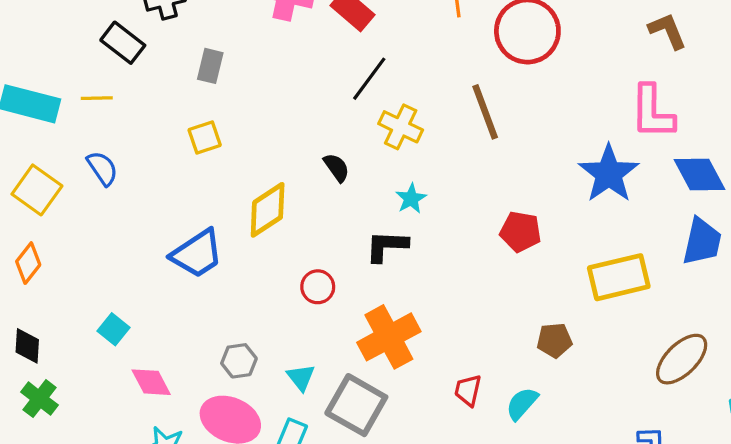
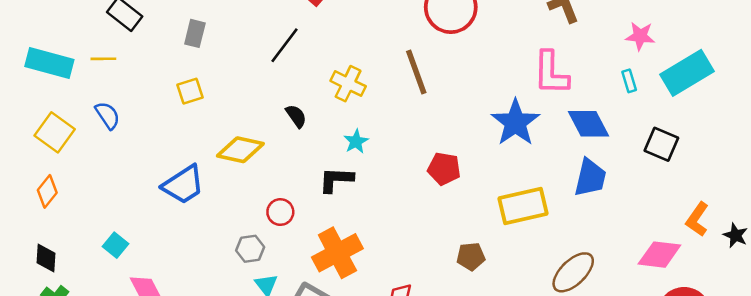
black line: (369, 79) -> (285, 45), moved
yellow diamond: (268, 210) -> (240, 150), turned 45
gray hexagon: (239, 361) -> (250, 249), moved

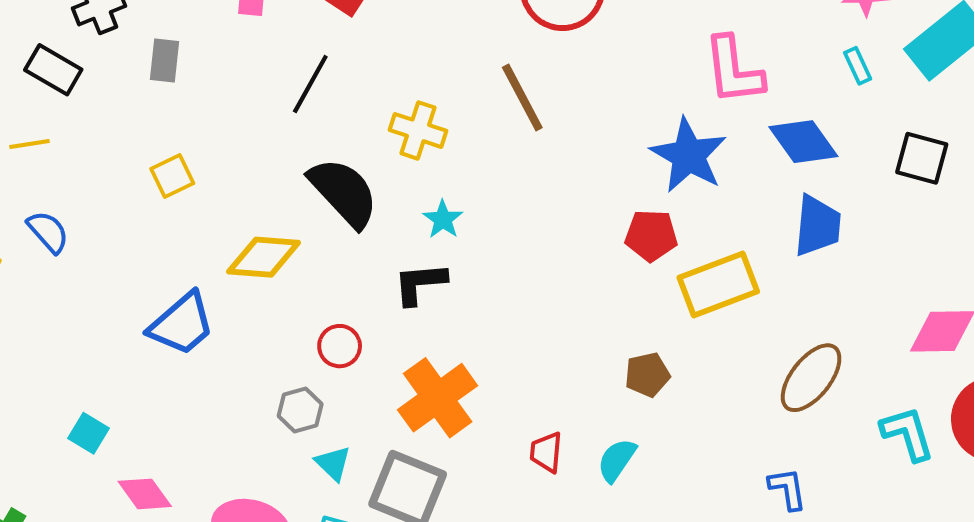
gray rectangle: (195, 33) -> (165, 61), moved
black semicircle: (296, 116) -> (344, 192), size x2.0
red pentagon: (444, 169) -> (651, 235), moved

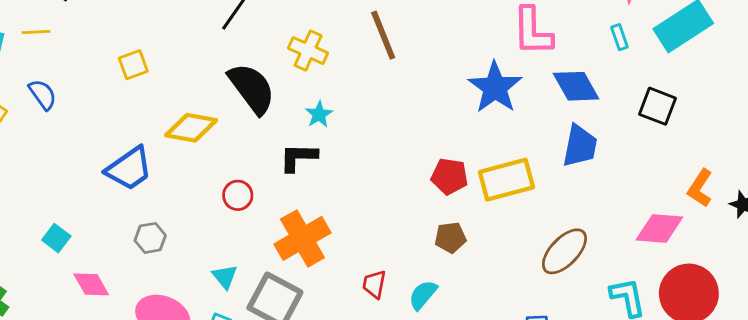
red pentagon: (651, 235) -> (449, 176), moved
gray hexagon: (300, 410) -> (150, 238), moved

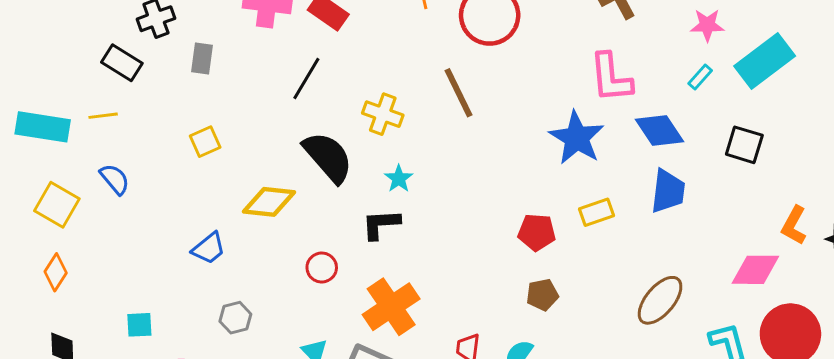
cyan rectangle: (619, 37) -> (700, 77), turned 65
blue trapezoid: (129, 169) -> (209, 248), size x0.7
yellow rectangle: (506, 180) -> (597, 212), moved, size x0.6
cyan square: (56, 238) -> (139, 325), turned -36

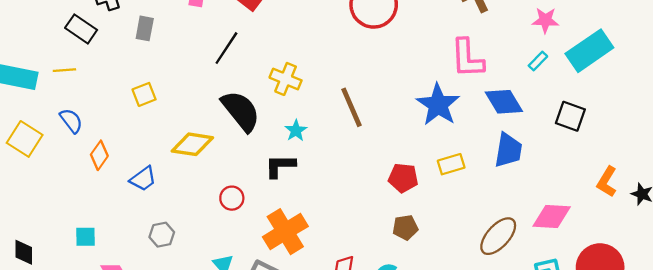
brown line: (458, 93) -> (352, 107), moved
pink diamond: (755, 270) -> (552, 216), moved
orange diamond: (56, 272) -> (99, 155), moved

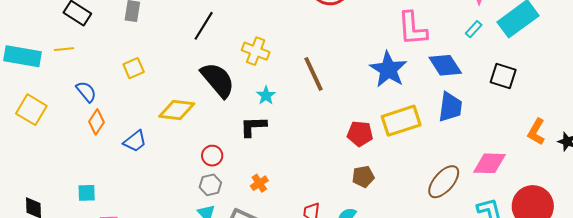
blue semicircle: (71, 121) -> (86, 92), moved
yellow rectangle: (451, 164) -> (401, 121), size x1.6
orange cross: (285, 232) -> (259, 183), size x0.5
gray hexagon: (162, 235) -> (210, 185), moved

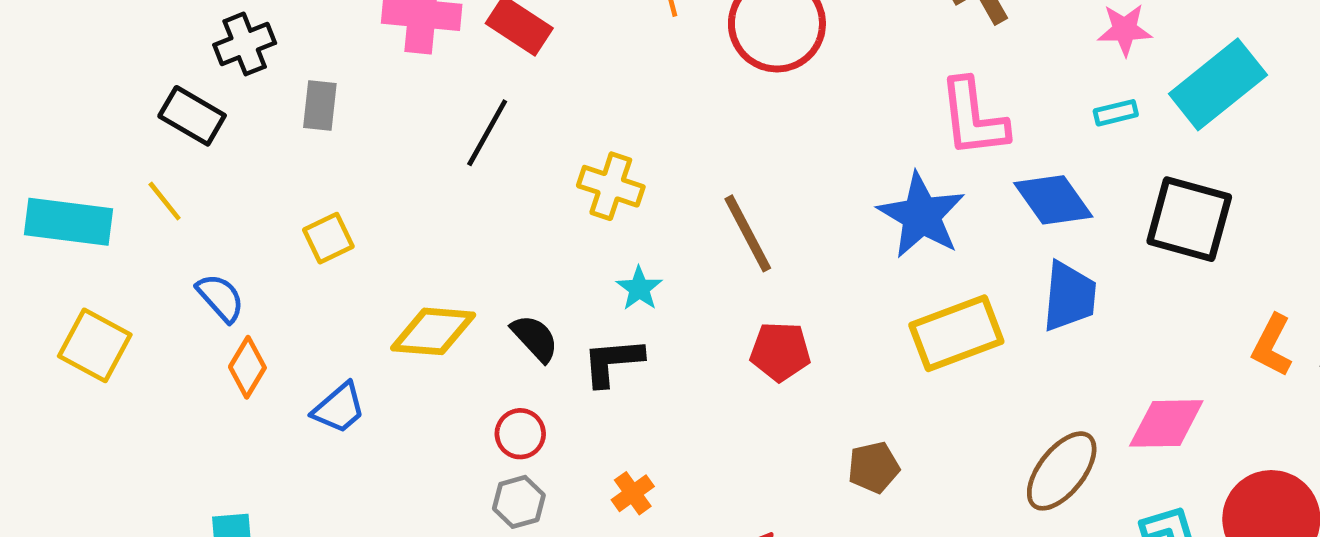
cyan rectangle: (474, 29) -> (1116, 113), turned 36
yellow line: (64, 49) -> (165, 201), turned 60
black square: (503, 76) -> (1189, 219), size x1.4
black semicircle: (218, 80) -> (535, 338), moved, size x0.6
red pentagon: (360, 134) -> (780, 352), moved

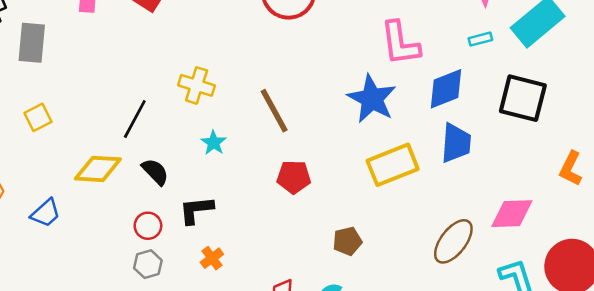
gray rectangle: (320, 105) -> (32, 43), size x1.4
black line: (487, 133) -> (135, 119), moved
blue diamond: (1053, 200) -> (446, 89), turned -75
black L-shape: (613, 362) -> (196, 210), moved

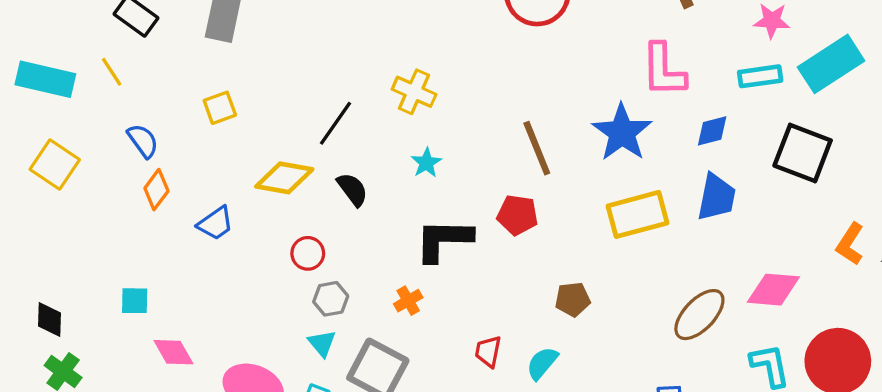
cyan rectangle: (480, 39) -> (760, 76), size x1.5
blue diamond: (446, 89) -> (712, 131), size x0.7
brown line: (274, 111) -> (537, 148), moved
black L-shape: (196, 210) -> (444, 240), moved, size x1.4
red circle: (148, 226) -> (308, 253), moved

